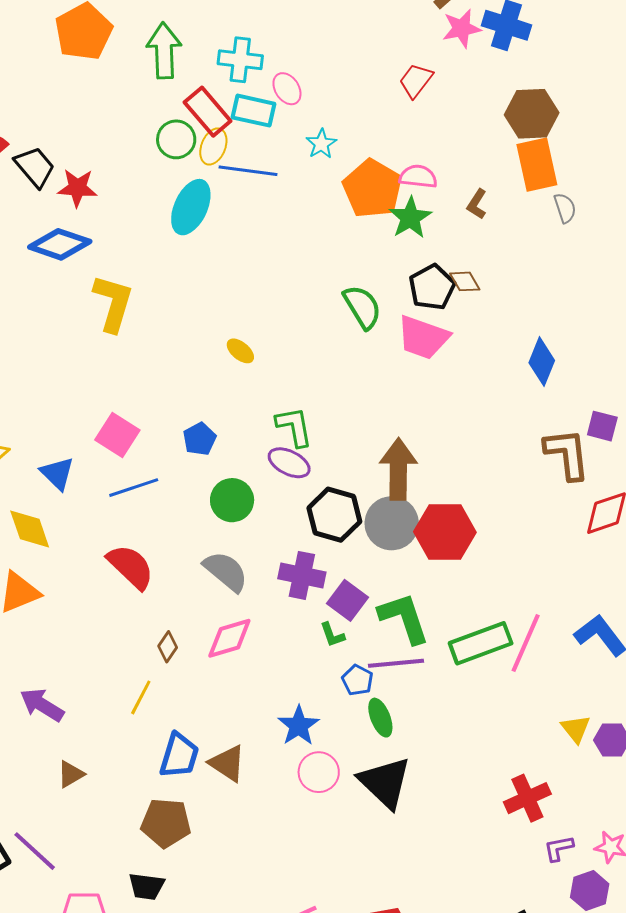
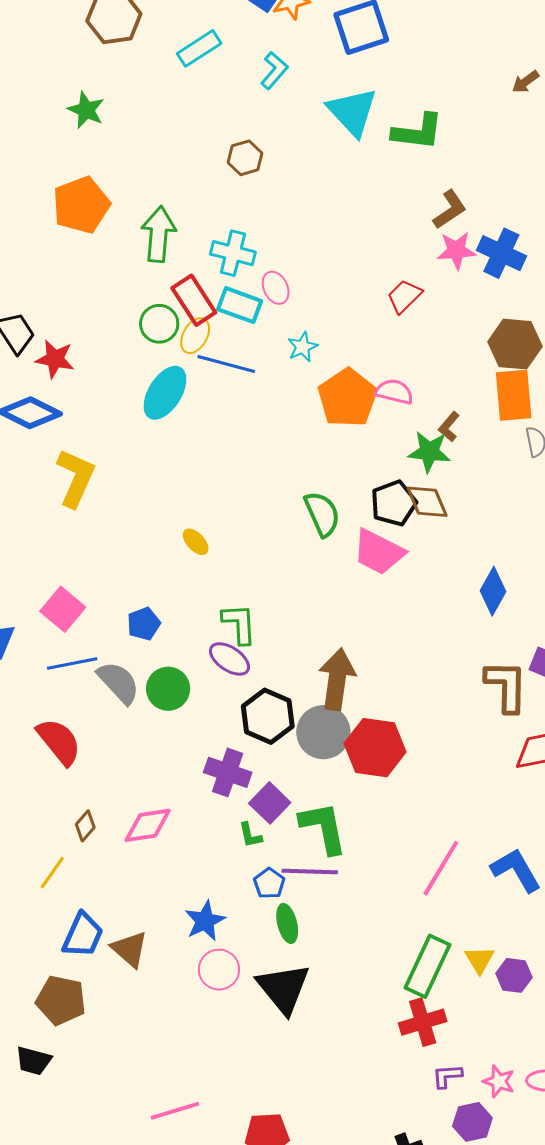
green star: (410, 218) -> (429, 452), moved, turned 30
brown diamond: (465, 281) -> (427, 502), size x1.4
gray semicircle: (226, 571) -> (118, 682), moved
green rectangle: (481, 643) -> (427, 966), moved, turned -52

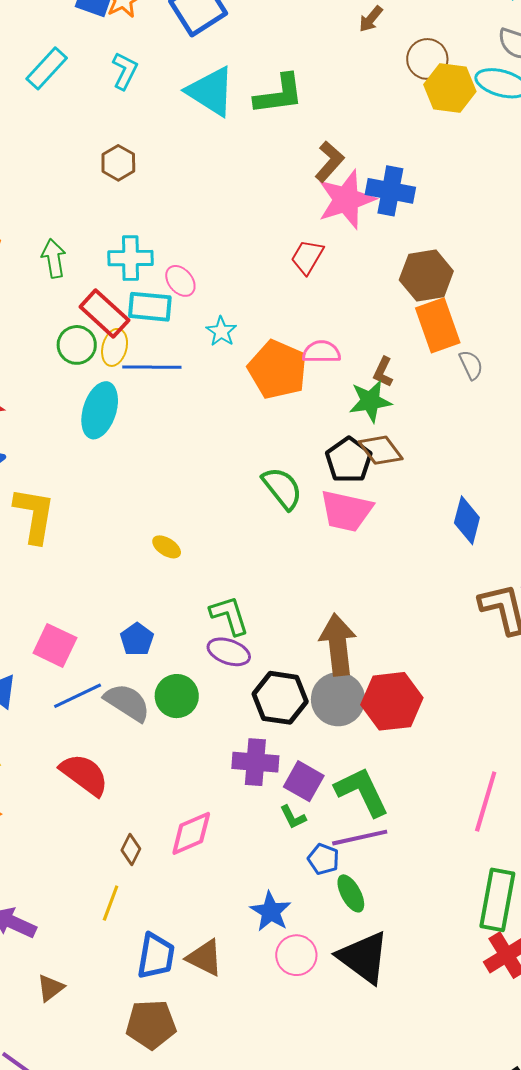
green arrow: (159, 234) -> (54, 258), size x0.7
pink star: (456, 250) -> (346, 200), size x1.5

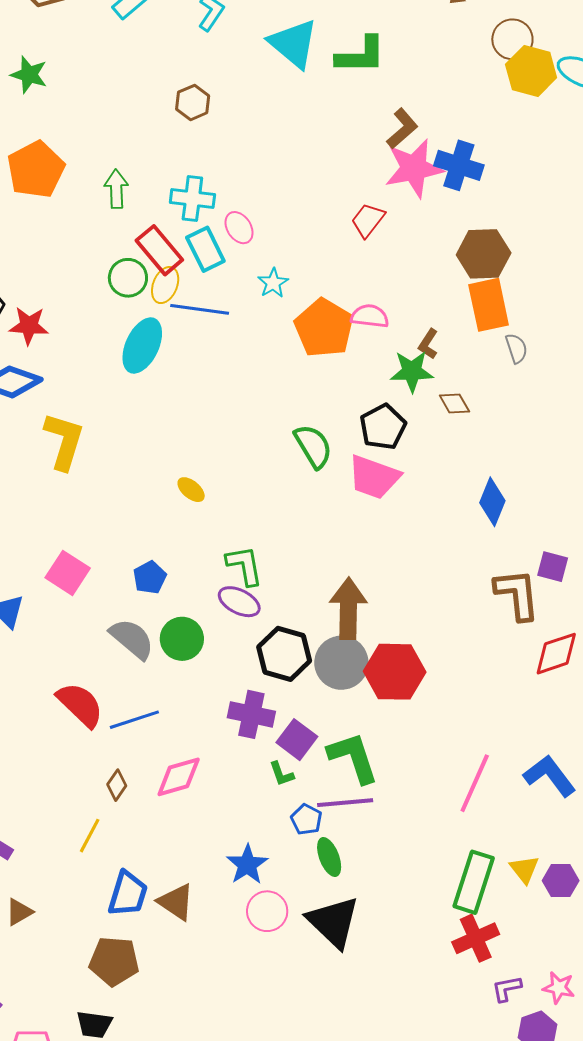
cyan rectangle: (150, 307) -> (205, 249), turned 51
brown diamond: (381, 450) -> (454, 404), moved, size x0.7
blue line: (78, 696) -> (134, 720), moved

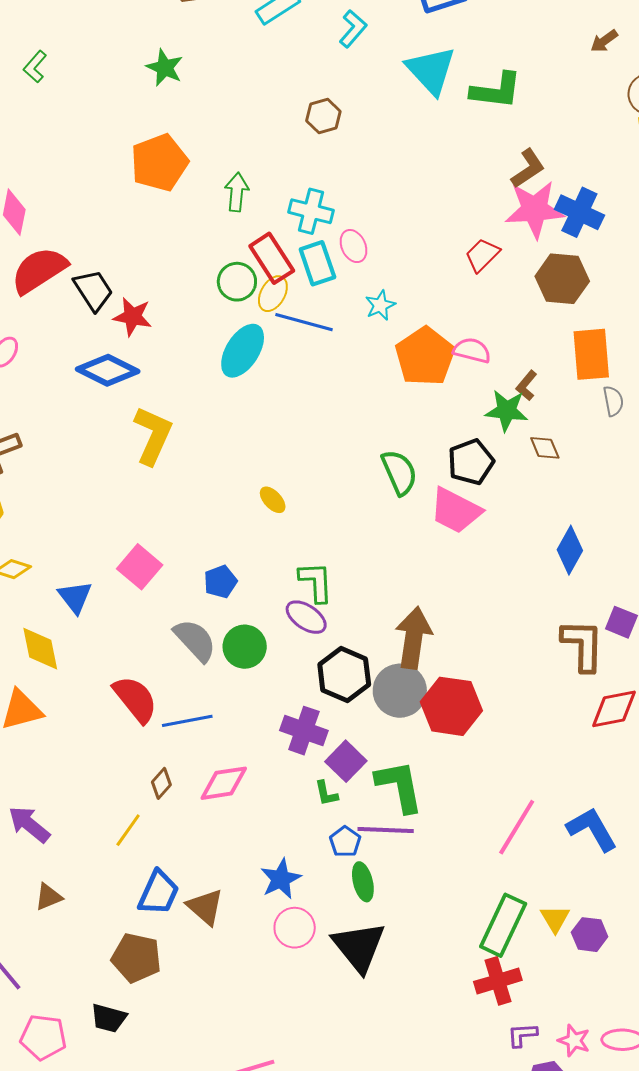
brown hexagon: (484, 254) -> (562, 279), moved

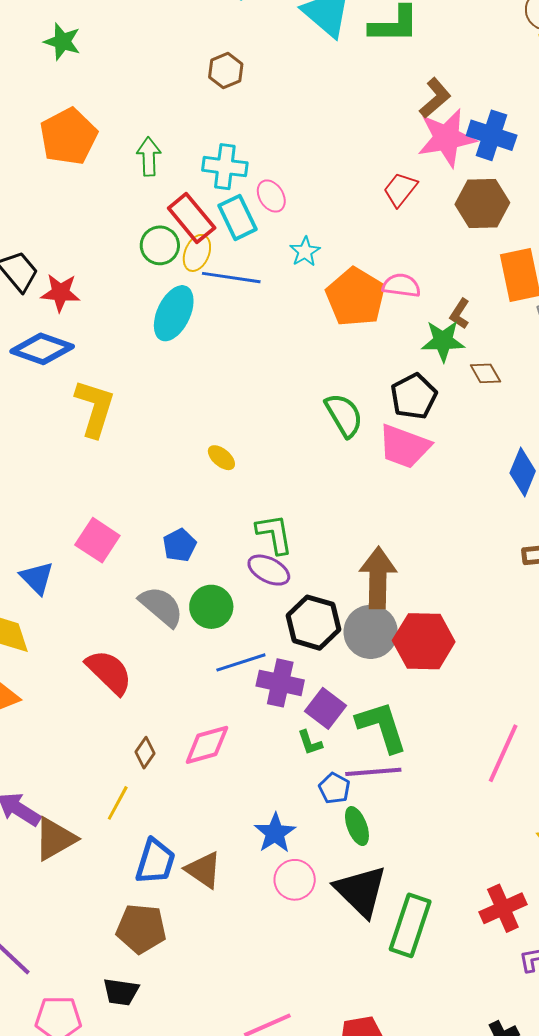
blue line: (187, 721) -> (241, 662), moved
brown triangle: (48, 897) -> (55, 839), moved, size x1.6
green rectangle: (503, 925) -> (410, 925), moved

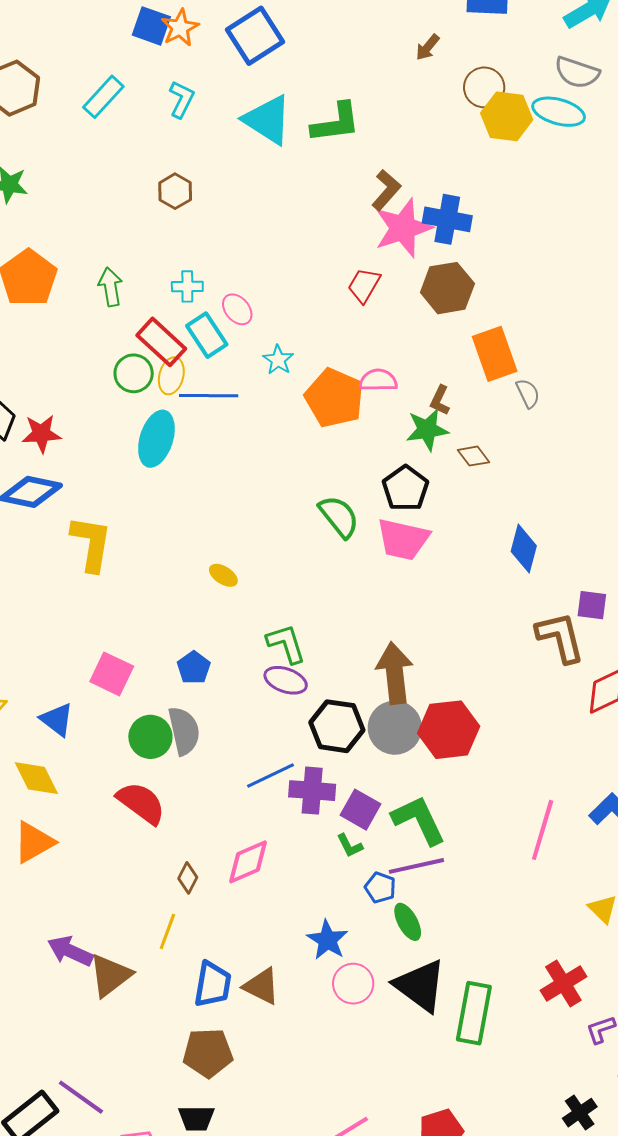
cyan cross: (225, 167) -> (187, 286), size x0.7
gray semicircle: (161, 606) -> (184, 731), turned 45
green circle: (211, 607) -> (150, 737), moved

